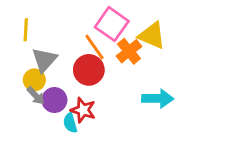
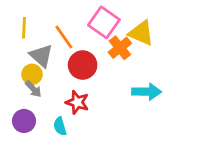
orange line: (95, 47) -> (64, 37), moved
gray triangle: (44, 60) -> (41, 56), turned -30
purple circle: (54, 100) -> (24, 121), moved
cyan semicircle: (70, 123) -> (60, 126), moved

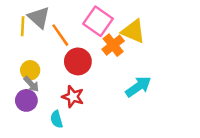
gray triangle: (41, 56) -> (39, 17), moved
cyan arrow: (147, 92) -> (138, 87), turned -36
purple circle: (24, 121) -> (26, 100), moved

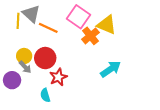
orange line: (60, 35) -> (48, 28), turned -30
red circle: (78, 61) -> (45, 58), moved
red star: (73, 97) -> (58, 77), turned 30
purple circle: (26, 100) -> (12, 80), moved

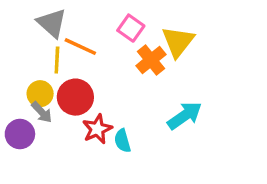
pink square: (78, 17) -> (131, 28), size x0.7
yellow line: (18, 21) -> (57, 60), moved
yellow triangle: (107, 25) -> (178, 42), turned 45
cyan semicircle: (45, 95) -> (122, 141), moved

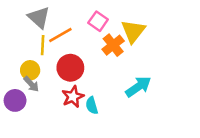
orange line: (80, 47) -> (60, 35), turned -55
red circle: (75, 97) -> (70, 68), moved

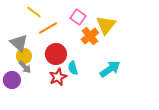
gray triangle: (39, 17) -> (19, 43), moved
yellow line: (43, 45) -> (34, 12), moved, turned -56
cyan semicircle: (92, 105) -> (73, 68), moved

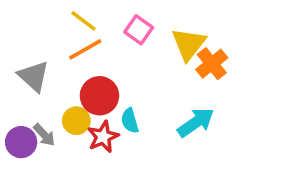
yellow line: (34, 12) -> (83, 21), moved
orange cross: (90, 36) -> (212, 64), moved
yellow circle: (24, 56) -> (76, 121), moved
gray arrow: (25, 67) -> (44, 135), moved

